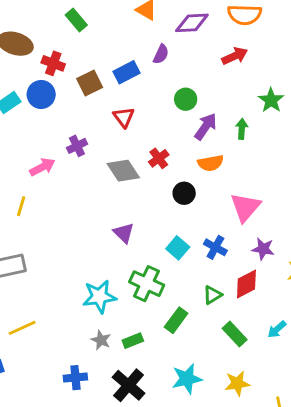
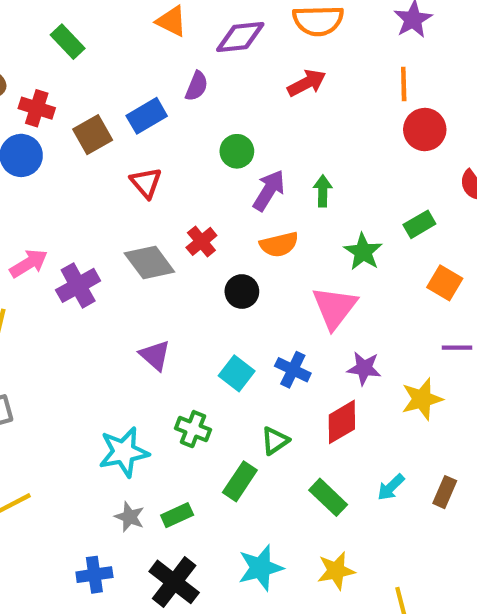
green star: (271, 100) -> (363, 252), moved
purple cross: (77, 146) -> (78, 285), moved, size x1.4
green cross: (147, 284) -> (193, 429), size x0.7
green triangle: (212, 295) -> (275, 441), moved

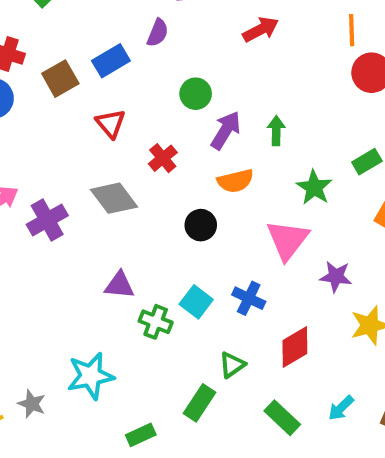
red cross: (201, 241) -> (163, 158), moved
purple triangle: (155, 355) -> (119, 285), turned -36
purple star: (364, 368) -> (336, 277), moved
green cross: (193, 429) -> (156, 322), moved
gray star: (130, 517) -> (32, 404), moved

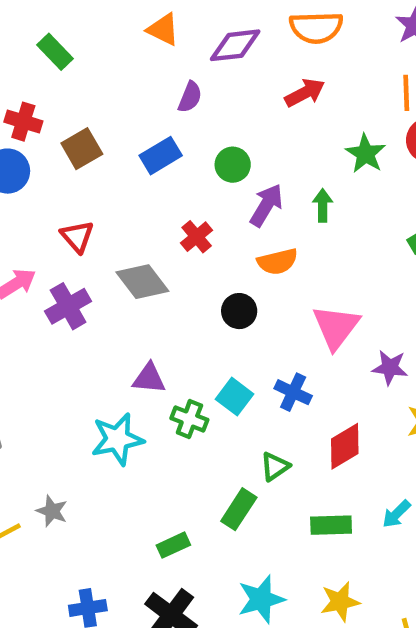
blue rectangle: (111, 61) -> (161, 156), moved
red triangle: (111, 123) -> (77, 236), moved
green star: (314, 187) -> (366, 154), moved
cyan star: (91, 376) -> (117, 439), moved
green rectangle: (282, 418) -> (331, 525), turned -45

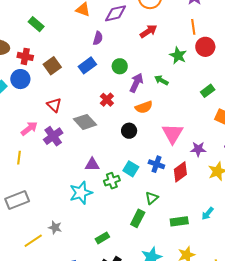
green arrow: (323, 205) -> (161, 80), turned -56
green cross: (189, 419) -> (112, 181), turned -35
red diamond: (345, 446) -> (180, 172), moved
green rectangle: (173, 545) -> (102, 238), moved

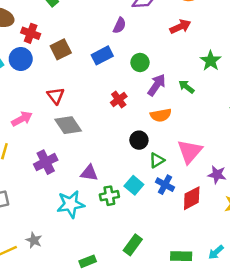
gray diamond: (85, 122) -> (68, 125), moved
purple cross: (53, 136) -> (46, 162), moved
green triangle: (152, 198) -> (157, 160), moved

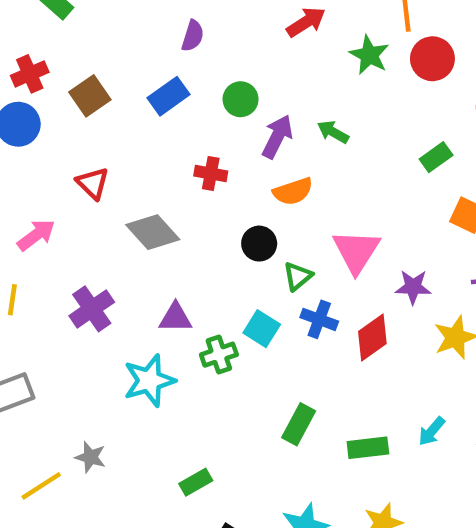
red cross: (31, 33) -> (30, 74), turned -36
green star: (211, 61) -> (369, 55), moved
red cross: (119, 99) -> (211, 173), turned -35
gray diamond: (68, 125) -> (153, 232), moved
green rectangle: (133, 245) -> (299, 424), moved

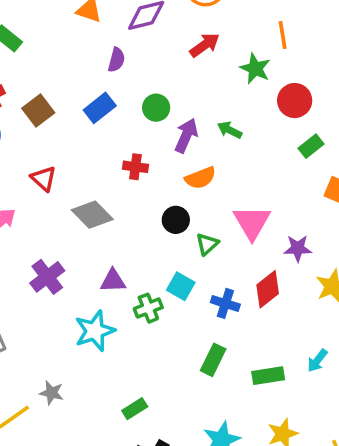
red circle: (432, 59) -> (295, 101), moved
blue cross: (319, 319) -> (225, 303), moved

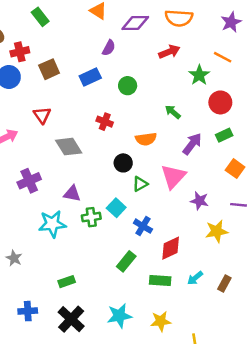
orange line: (283, 35) -> (223, 57), turned -66
purple arrow: (186, 136) -> (192, 144), moved
red diamond: (268, 289) -> (171, 248), moved

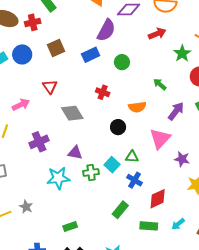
purple semicircle: (109, 48) -> (106, 30), size x1.6
red cross: (20, 52) -> (33, 22), moved
green triangle: (140, 184) -> (132, 157), moved, turned 32

